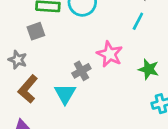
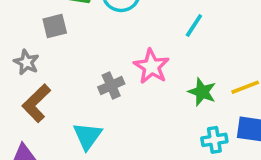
cyan triangle: (65, 94) -> (87, 136), moved

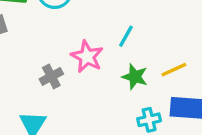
cyan line: (194, 26) -> (126, 36), moved

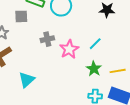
gray cross: (51, 76) -> (47, 39), moved

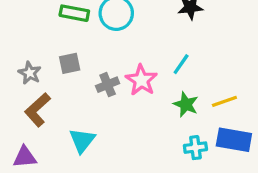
gray square: (21, 16) -> (70, 63), moved
gray cross: (47, 39) -> (108, 85), moved

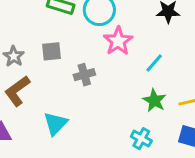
pink star: (141, 80) -> (118, 41), moved
cyan cross: (195, 148) -> (141, 139), moved, turned 30

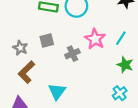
pink star: (118, 41) -> (95, 39), moved
cyan cross: (141, 139) -> (120, 93), turned 32

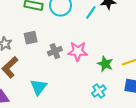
cyan line: (121, 38) -> (91, 13), moved
pink star: (95, 39) -> (78, 51), moved, turned -30

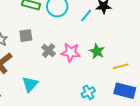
gray cross: (55, 51) -> (48, 51), turned -32
green star: (105, 64) -> (97, 51), moved

